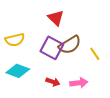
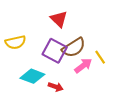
cyan diamond: (18, 71) -> (32, 76), moved
pink arrow: (79, 83) -> (83, 66), moved, turned -30

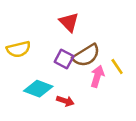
purple square: (55, 51) -> (64, 59), size x0.7
pink arrow: (83, 66) -> (97, 76), turned -36

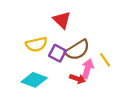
yellow semicircle: (18, 49) -> (36, 44), moved
red arrow: (65, 101) -> (77, 79), moved

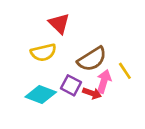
red triangle: (62, 20) -> (59, 24), moved
purple square: (57, 53) -> (71, 85), moved

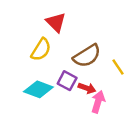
yellow semicircle: (43, 52) -> (41, 50), turned -45
pink arrow: (104, 81) -> (98, 102), moved

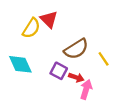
yellow semicircle: (41, 50) -> (31, 28), moved
cyan diamond: (38, 89) -> (20, 64), moved, turned 45

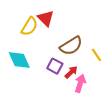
red arrow: (76, 77) -> (71, 72), turned -64

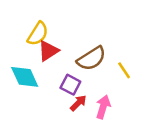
red triangle: (46, 18) -> (48, 51), moved, turned 42
red arrow: (71, 72) -> (78, 103), moved

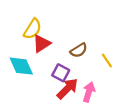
brown semicircle: (91, 59) -> (79, 50), size x0.7
red arrow: (78, 103) -> (67, 89), size x1.5

